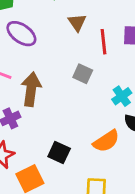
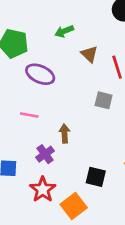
brown arrow: (31, 89) -> (65, 133), moved, size x0.6

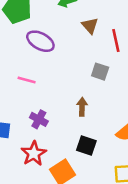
brown arrow: (65, 133) -> (82, 107), moved
purple cross: (45, 154) -> (39, 119), turned -30

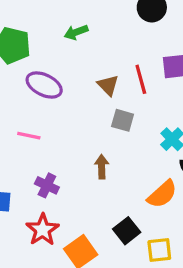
brown triangle: (90, 26) -> (108, 85), moved
black square: (86, 146) -> (127, 231), moved, turned 36

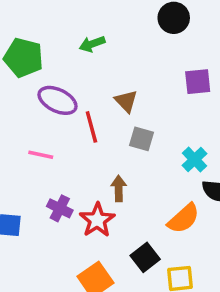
red line: (141, 79) -> (91, 127), moved
red star: (43, 230) -> (97, 220), moved

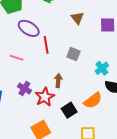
brown triangle: (126, 101) -> (77, 18), moved
black square: (145, 257) -> (69, 110), moved

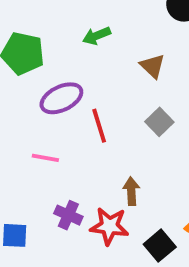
purple ellipse: (29, 28) -> (61, 98), turned -50
gray square: (73, 54) -> (159, 122), moved, turned 32
red star: (45, 97) -> (109, 226), turned -30

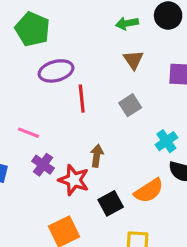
green arrow: (97, 36) -> (127, 23), moved
pink line: (45, 158) -> (29, 133), moved

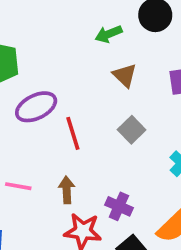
brown arrow: (97, 156) -> (67, 190), moved
purple cross: (43, 165) -> (119, 206), moved

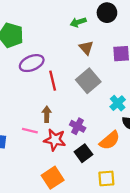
gray square: (132, 130) -> (88, 81), size x1.5
pink line: (18, 186) -> (30, 131), moved

